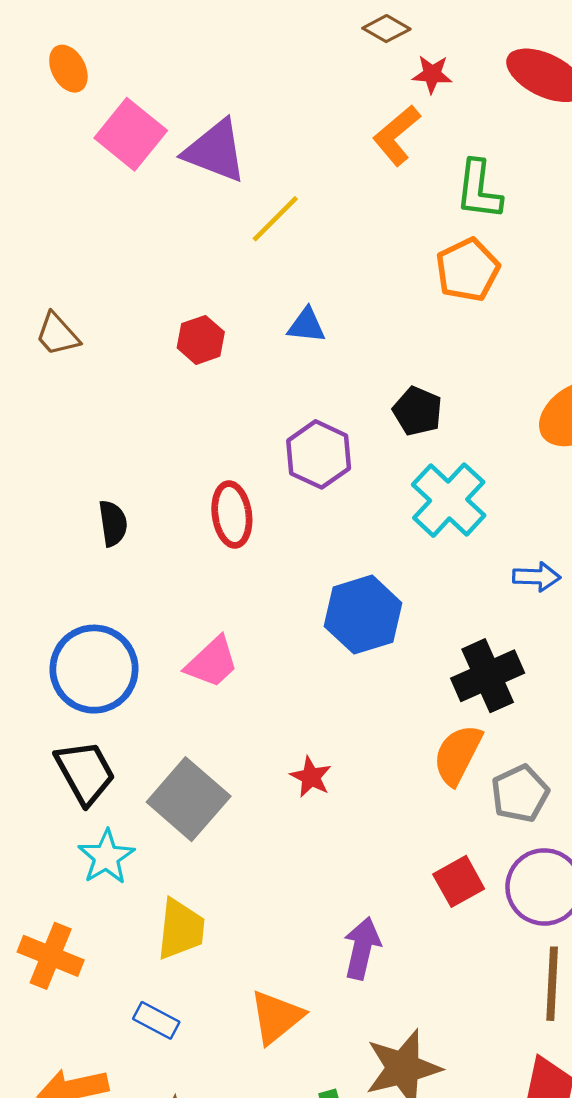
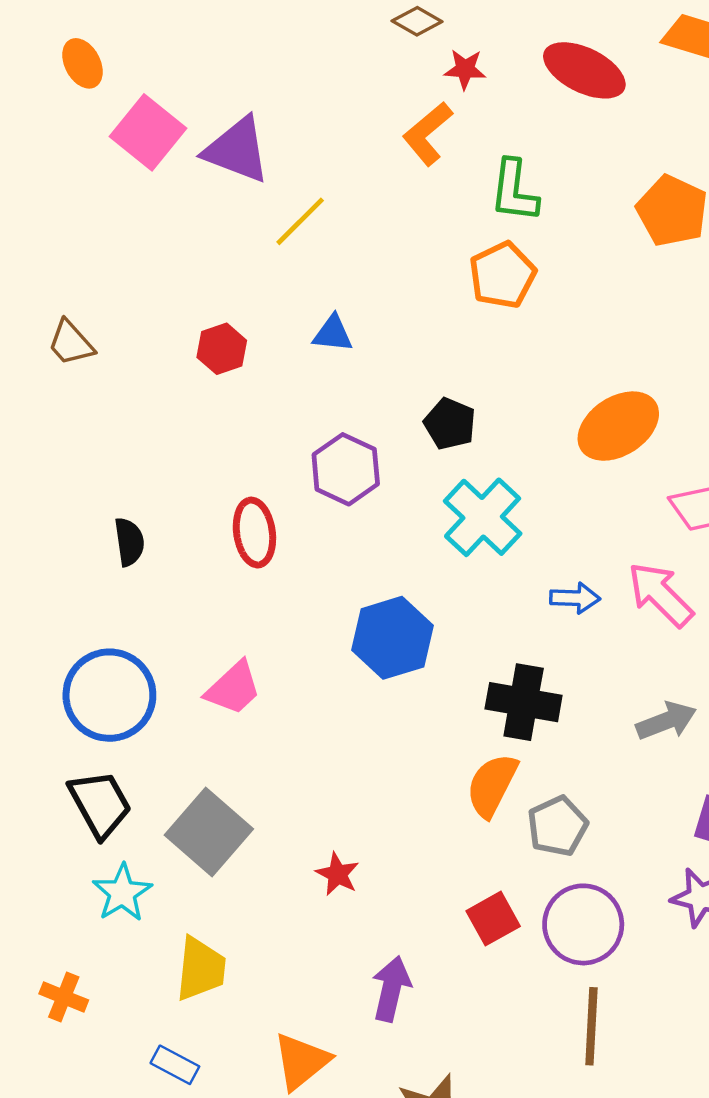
black cross: (488, 676) -> (524, 702), turned 34
red star: (311, 777) -> (338, 874), moved
orange cross: (51, 956) -> (64, 997), size x0.7

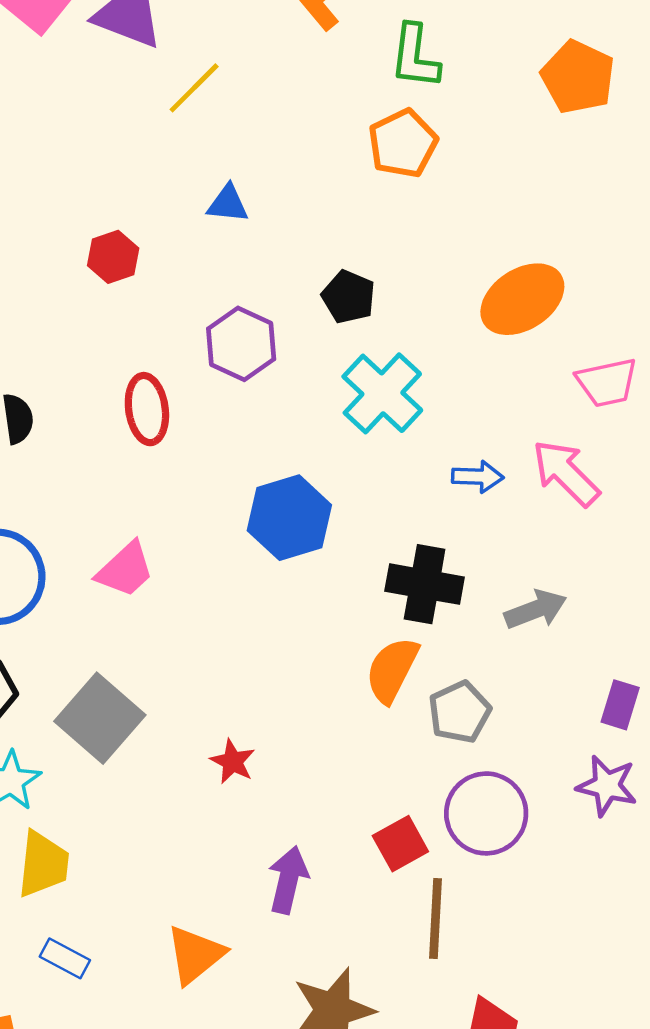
red hexagon: (222, 349) -> (113, 257), moved
gray arrow: (666, 721) -> (536, 609), moved
red square: (493, 919) -> (400, 844), moved
yellow trapezoid: (201, 969) -> (43, 864), moved
brown line: (591, 1026) -> (435, 918), moved

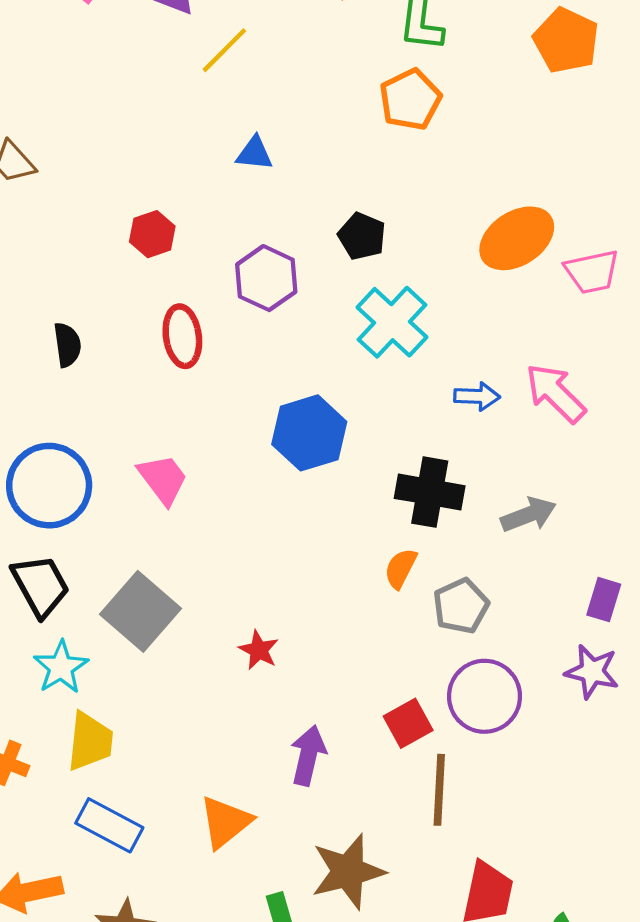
red hexagon: (113, 257) -> (152, 234), moved
pink trapezoid: (607, 382) -> (592, 272), moved
pink trapezoid: (125, 570) -> (163, 479), turned -84
orange semicircle: (392, 670) -> (401, 568), size x0.7
blue rectangle: (65, 958) -> (109, 825), size x1.5

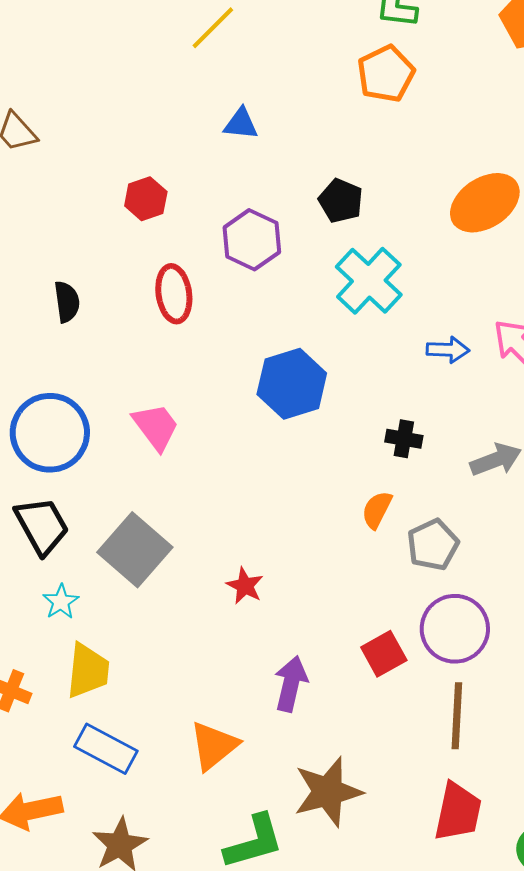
black cross: (430, 492) -> (404, 439), size x0.6
cyan star: (61, 667) -> (61, 602), size x0.7
brown line: (439, 790) -> (457, 716), moved

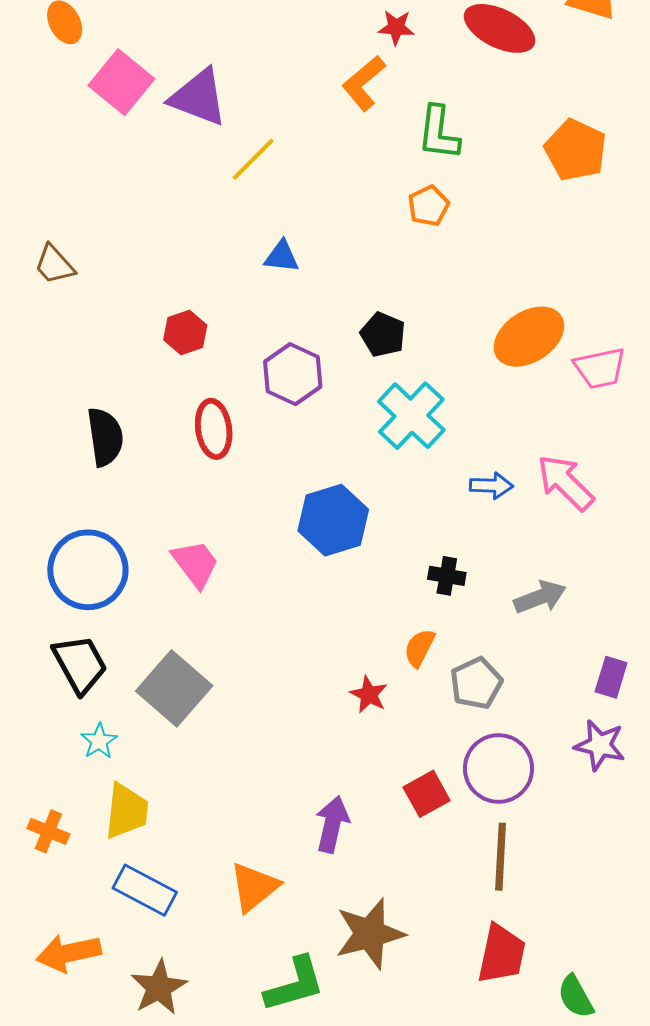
orange pentagon: (386, 74) -> (429, 206), size x0.7
black semicircle: (67, 302) -> (105, 437), size x1.4
red star: (245, 586) -> (369, 694), moved

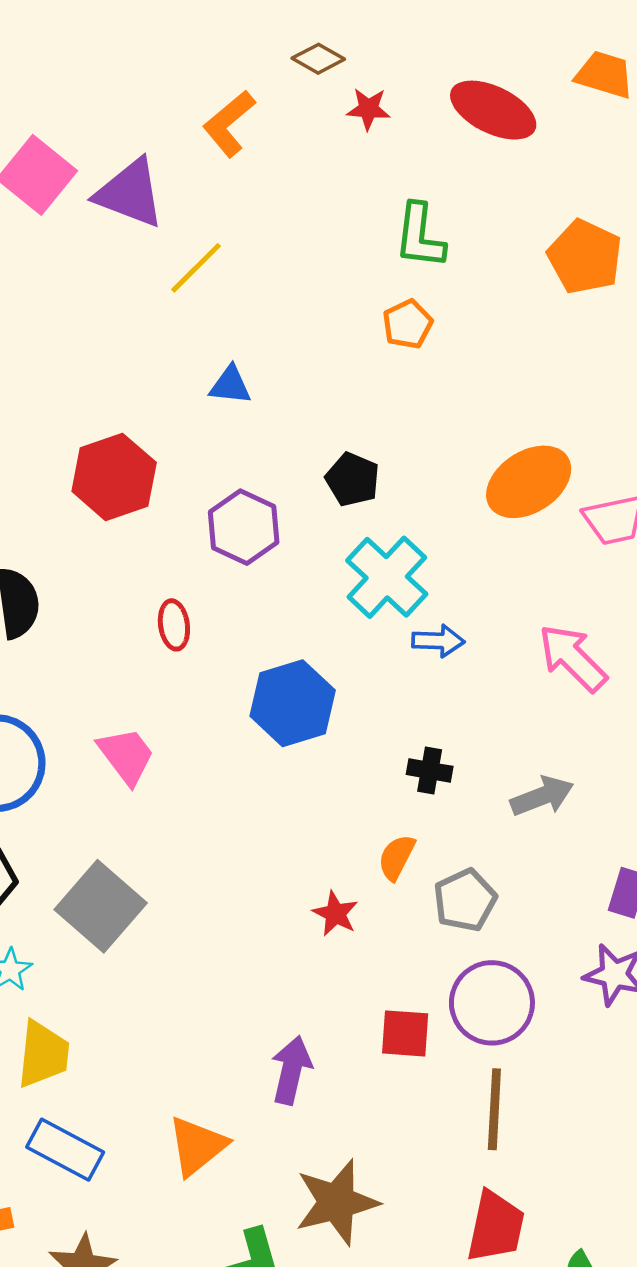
orange L-shape: (364, 83) -> (229, 124), moved
red hexagon: (185, 333) -> (114, 477), size x1.6
red ellipse: (214, 429) -> (174, 625), moved, size x0.7
blue arrow: (491, 486) -> (438, 641), moved
red square: (427, 794) -> (405, 1033), turned 33

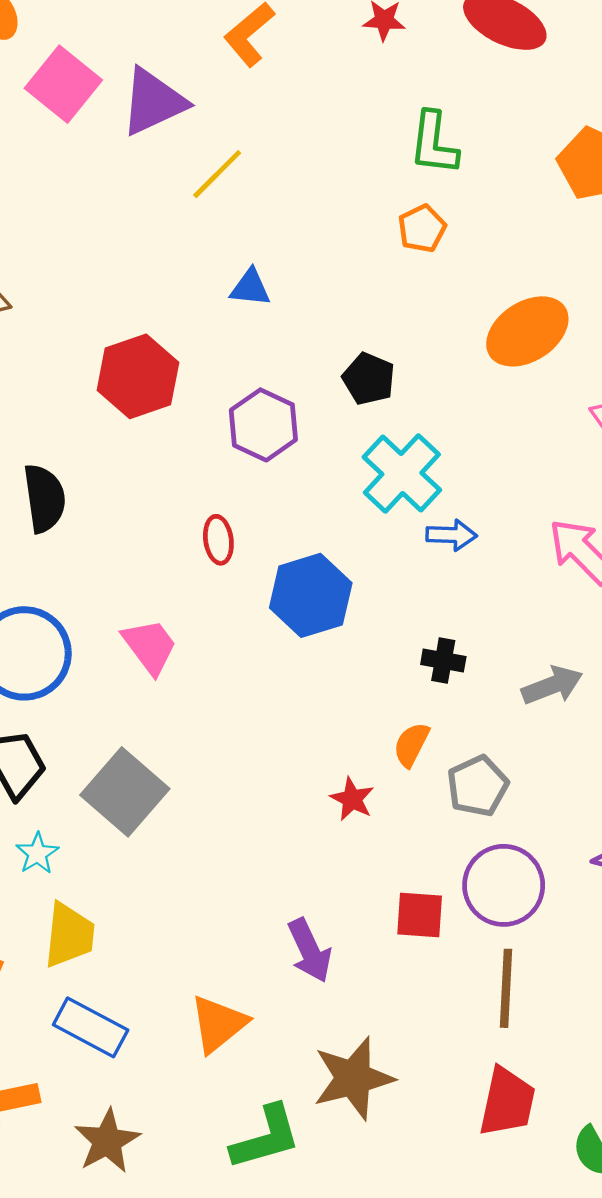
purple triangle: (130, 193) -> (153, 102), turned -46
orange ellipse: (529, 482) -> (527, 331), moved
red ellipse: (174, 625) -> (218, 540), moved
purple arrow: (291, 1070) -> (310, 950), turned 142

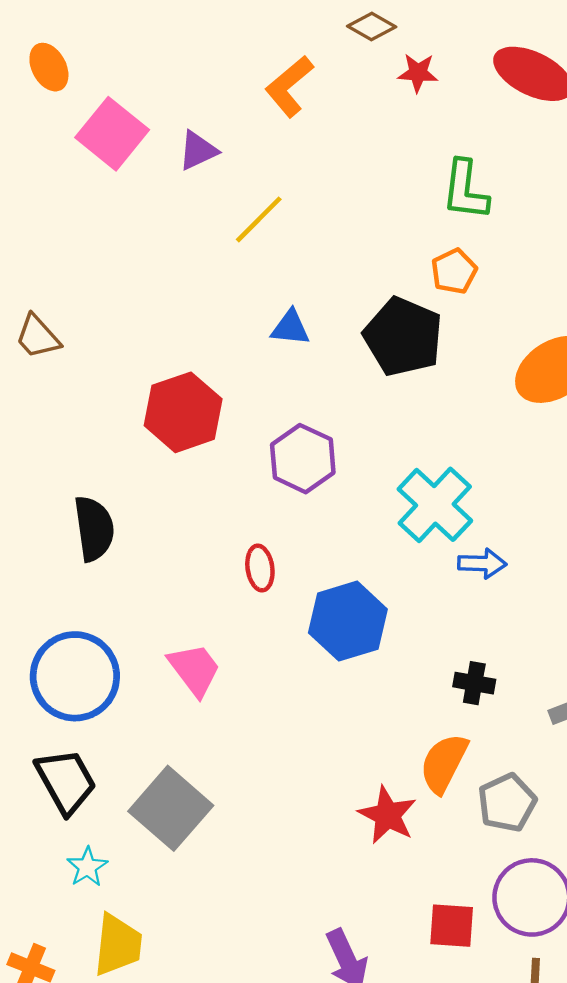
purple triangle: (153, 102) -> (198, 151), size x0.6
black pentagon: (369, 379) -> (403, 337), moved, size x1.6
orange semicircle: (411, 745) -> (444, 763), size x1.4
red star: (352, 799) -> (387, 815), size x1.4

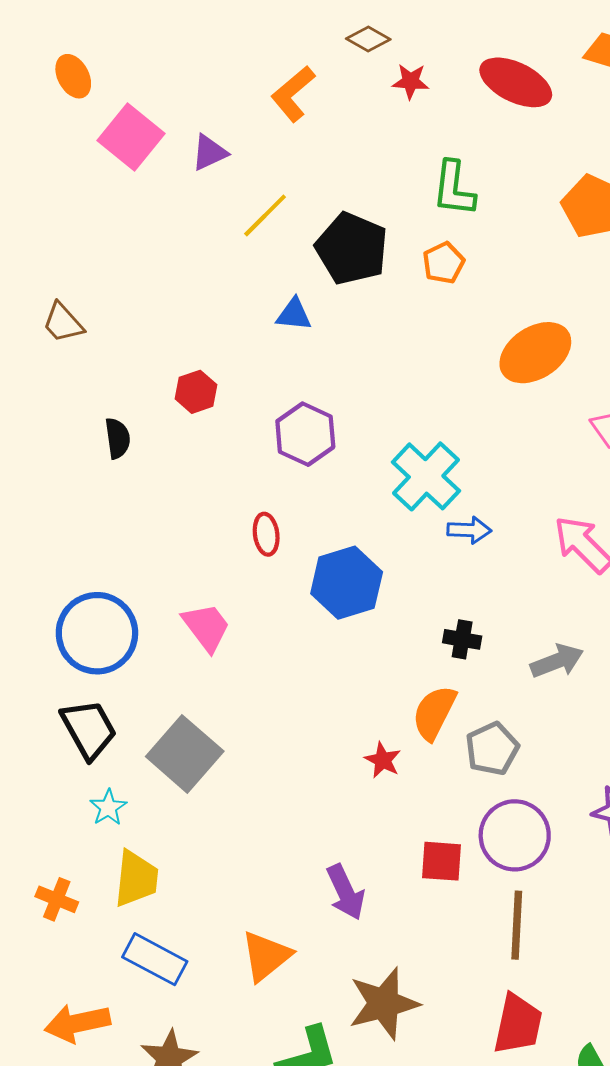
black pentagon: (403, 337) -> (352, 248), moved
red hexagon: (183, 412) -> (196, 392), size x0.6
black semicircle: (94, 529) -> (118, 438), moved, size x0.7
red star: (387, 815) -> (383, 760), size x0.7

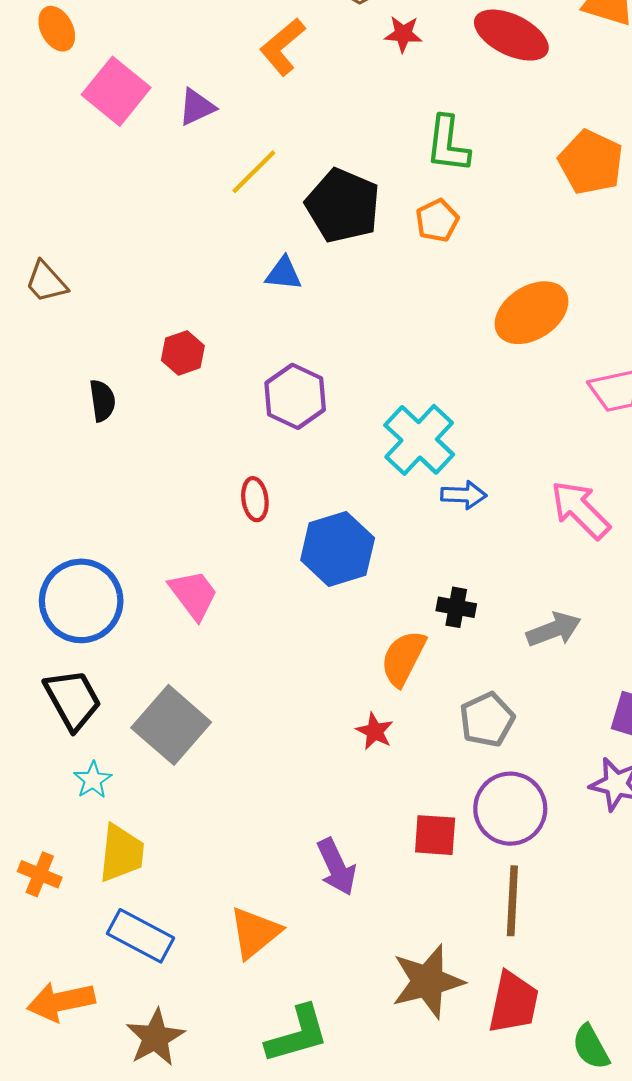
orange semicircle: (434, 713) -> (403, 658), moved
brown star: (384, 1004) -> (428, 981), moved

